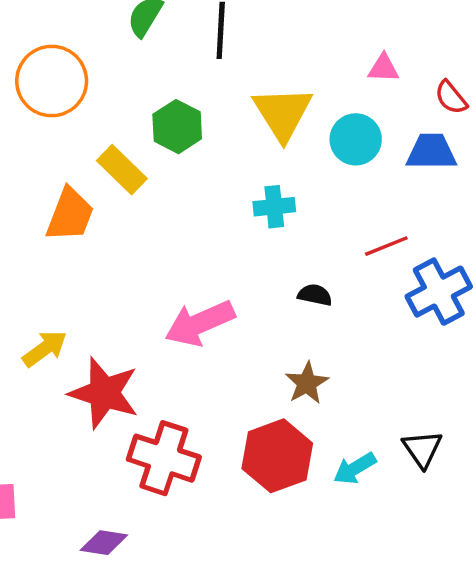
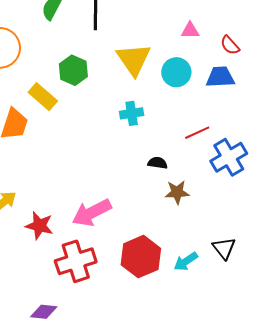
pink arrow: (200, 323) -> (92, 213), moved
brown star: (307, 383) -> (177, 192), moved, turned 30
red star: (104, 393) -> (39, 226), size x0.7
red cross: (164, 458) -> (76, 261), turned -33

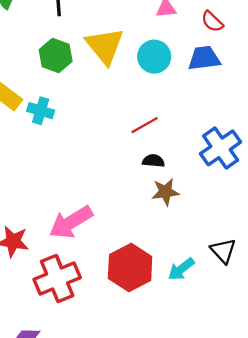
green hexagon: (73, 70) -> (56, 55), moved
cyan cross: (132, 113) -> (41, 111), moved, turned 30
red line: (197, 133) -> (145, 125), moved
black semicircle: (158, 163) -> (153, 161), moved

